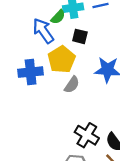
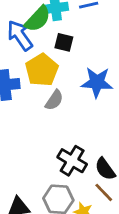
green semicircle: (58, 17) -> (38, 19), size x1.5

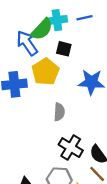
gray semicircle: (54, 100) -> (59, 112), moved, turned -30

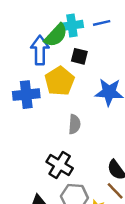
blue arrow: (27, 43) -> (40, 50), turned 35
black cross: (71, 148) -> (60, 165), moved

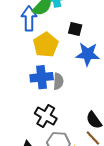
black square: (79, 56) -> (75, 29), moved
blue cross: (26, 95) -> (42, 77), moved

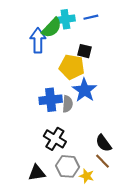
yellow pentagon: (46, 45) -> (72, 67), moved, turned -30
blue star: (88, 54) -> (84, 90), moved, turned 30

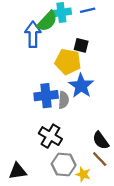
black triangle: (37, 173) -> (18, 171), moved

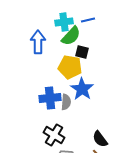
green semicircle: (47, 21) -> (71, 36), moved

